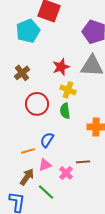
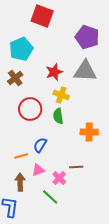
cyan pentagon: (28, 31) -> (21, 49), moved
brown arrow: (27, 177) -> (20, 182), turned -36
green line: (46, 192) -> (50, 197), moved

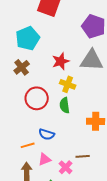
blue semicircle: (40, 145) -> (47, 134), turned -105

